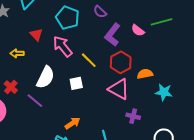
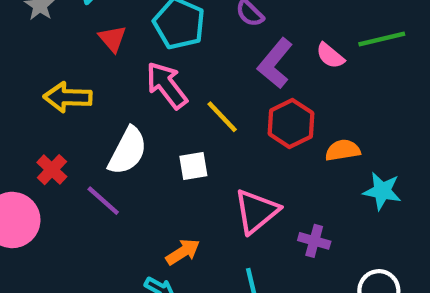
red triangle: (36, 35) -> (113, 39), moved
yellow arrow: (17, 53) -> (68, 97), size x1.5
pink triangle: (119, 89) -> (256, 211), moved, turned 50

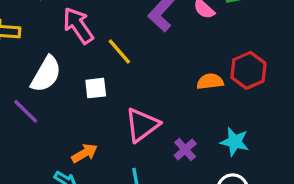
red hexagon: (291, 124) -> (248, 70), moved
cyan star: (382, 191) -> (235, 142), moved
purple cross: (314, 241) -> (185, 150), turned 30

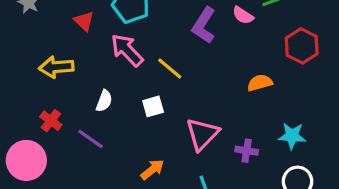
red hexagon: (248, 70) -> (302, 46), moved
white semicircle: (46, 74) -> (104, 101), size x0.6
purple cross: (185, 150) -> (247, 151), turned -30

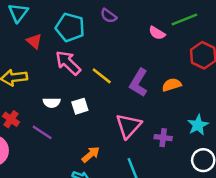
purple L-shape: (204, 25) -> (139, 83), moved
white semicircle: (104, 101) -> (52, 103), turned 70
white square: (153, 106) -> (80, 106), moved
cyan star: (292, 136) -> (198, 125), turned -30

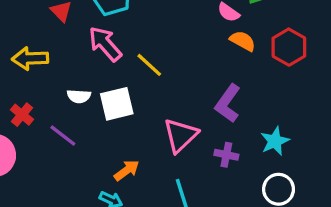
purple L-shape: (139, 83) -> (228, 103), moved
orange semicircle: (172, 85) -> (243, 41), moved, turned 42
white square: (80, 106) -> (117, 104), size x1.5

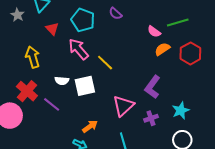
orange semicircle: (243, 41) -> (162, 49), turned -63
yellow arrow: (30, 58) -> (33, 57), turned 75
red cross: (22, 115) -> (27, 91), size x1.5
purple cross: (226, 155) -> (151, 118), turned -32

